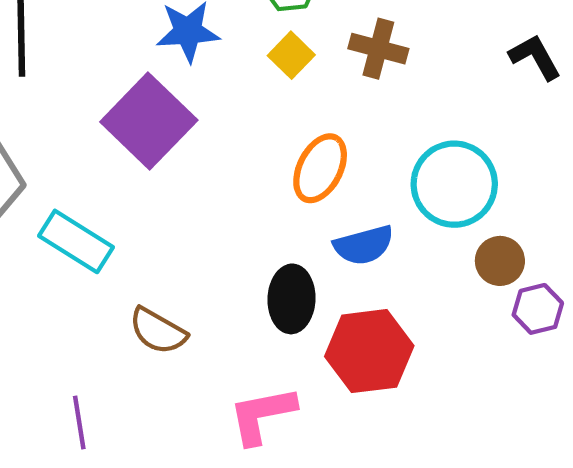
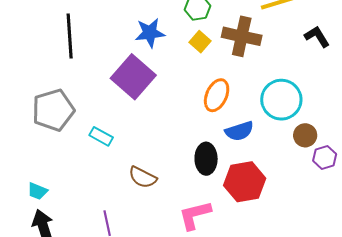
brown cross: (378, 49) -> (242, 36), size x1.4
cyan rectangle: (76, 241) -> (101, 136), size x0.7

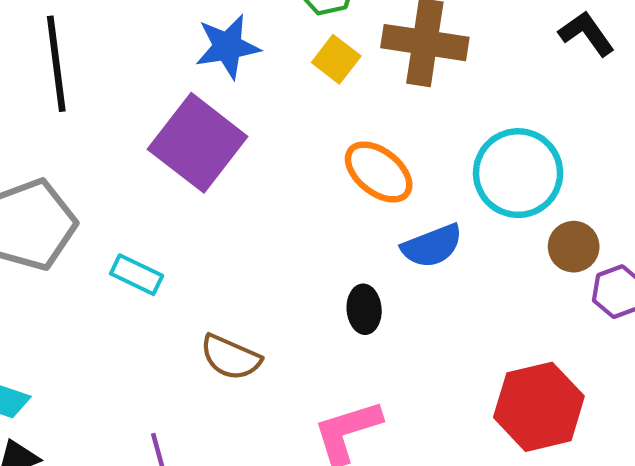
orange ellipse: (217, 95) -> (379, 172), turned -72
black ellipse: (206, 159) -> (364, 309), size x0.7
red hexagon: (245, 182) -> (539, 407), moved

